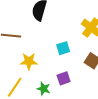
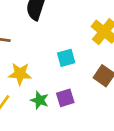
green star: (44, 89) -> (40, 100), moved

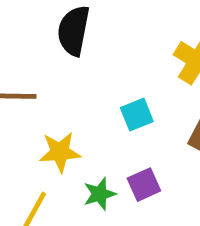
green star: (40, 100) -> (100, 194), turned -30

